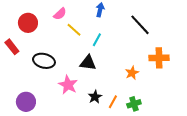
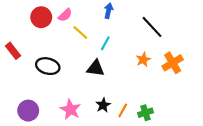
red circle: (28, 23) -> (41, 17), moved
orange cross: (159, 58) -> (173, 63), turned -30
orange star: (132, 73) -> (143, 60), moved
pink star: (68, 85) -> (71, 109), moved

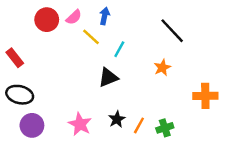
blue arrow: (109, 11) -> (105, 16), moved
orange cross: (173, 63) -> (205, 96), moved, turned 30
black ellipse: (48, 66) -> (20, 95), moved
black triangle: (96, 68) -> (108, 77), turned -30

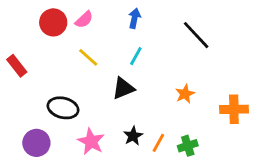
blue arrow: (105, 16) -> (134, 18), moved
yellow line: (91, 37) -> (88, 57), moved
orange star: (162, 68) -> (185, 94), moved
black ellipse: (20, 95) -> (63, 108), moved

